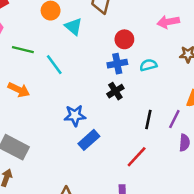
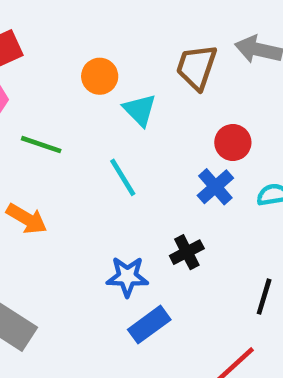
blue cross: (117, 64) -> (215, 187), turned -36
cyan line: (54, 65) -> (123, 177), moved
black cross: (115, 91) -> (187, 252), moved

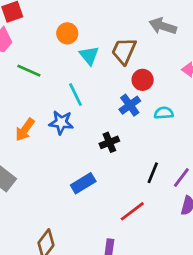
brown trapezoid: (196, 67) -> (124, 51), moved
orange arrow: (27, 219) -> (25, 130), moved, turned 90
blue star: (127, 277) -> (61, 122), moved

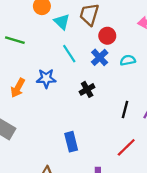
cyan line: (75, 95) -> (69, 54), moved
blue rectangle: (83, 183) -> (71, 142), moved, turned -66
red line: (132, 211) -> (126, 147), moved

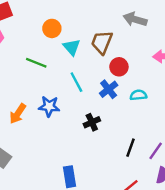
green line: (15, 40) -> (36, 63), moved

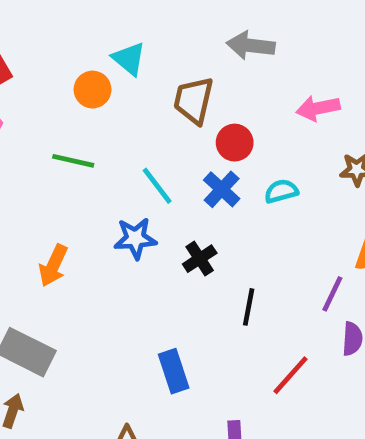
cyan triangle: (72, 47) -> (129, 59), moved
blue star: (49, 106) -> (135, 238), moved
black line: (131, 148) -> (249, 307), moved

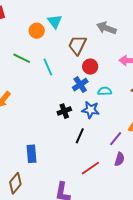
cyan line: (157, 186) -> (48, 67), moved
blue star: (135, 238) -> (91, 110), moved
blue rectangle: (174, 371) -> (32, 154), moved

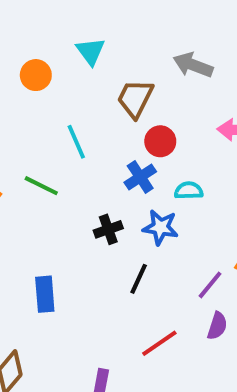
orange circle: (37, 31) -> (36, 75), moved
green line: (22, 58) -> (41, 186), moved
blue rectangle: (32, 154) -> (45, 294), moved

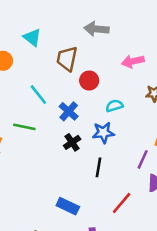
blue cross: (140, 177) -> (69, 111), moved
blue rectangle: (45, 294) -> (68, 206), moved, turned -45

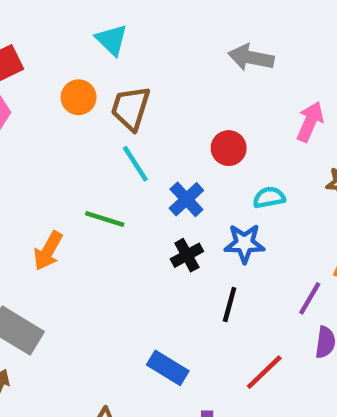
cyan triangle: (32, 37) -> (112, 40), moved
brown trapezoid: (67, 59) -> (131, 108), moved
pink arrow: (133, 61) -> (310, 122), turned 120

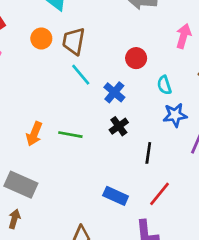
cyan semicircle: (269, 198) -> (164, 85), turned -90
green line: (105, 219) -> (70, 135), moved
blue star: (244, 243) -> (175, 115), moved
red line: (264, 372) -> (160, 194), moved

